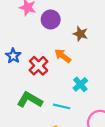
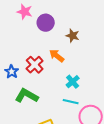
blue star: (13, 56) -> (12, 72), moved
cyan line: (62, 106) -> (71, 102), moved

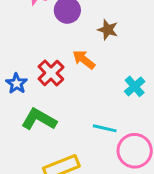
cyan cross: (73, 82) -> (135, 86), moved

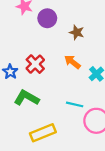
orange arrow: (84, 60) -> (72, 62), moved

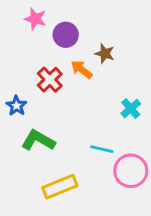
orange arrow: (72, 62) -> (82, 69), moved
red cross: (35, 64) -> (50, 80), moved

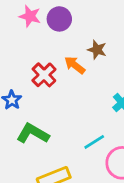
purple circle: (66, 35) -> (59, 19), moved
cyan line: (102, 149) -> (94, 142), turned -45

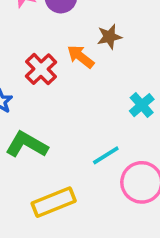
brown star: (97, 50) -> (109, 37), turned -30

